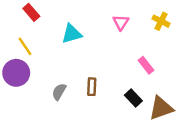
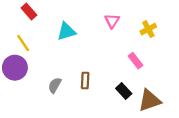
yellow cross: (161, 21) -> (148, 29), moved, turned 35

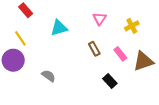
brown rectangle: (85, 81) -> (94, 49), moved, turned -32
gray semicircle: (55, 85) -> (49, 76), turned 96
brown triangle: (149, 100) -> (143, 61), moved

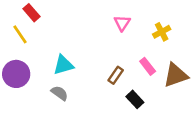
cyan triangle: (59, 28) -> (63, 65), moved
yellow line: (20, 38) -> (20, 34), moved
brown rectangle: (94, 49) -> (116, 75), moved, turned 64

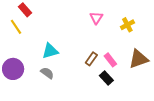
pink rectangle: (148, 66) -> (110, 60), moved
purple circle: (16, 74) -> (13, 69), moved

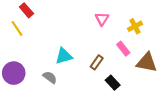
cyan triangle: (50, 51) -> (64, 56), moved
brown triangle: (138, 59) -> (147, 62), turned 30
pink rectangle: (110, 60) -> (123, 49), moved

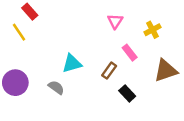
pink rectangle: (123, 49) -> (130, 53), moved
brown triangle: (147, 62) -> (166, 71), turned -30

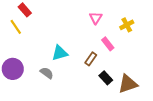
brown triangle: (166, 71) -> (128, 84), moved

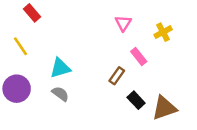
yellow line: (16, 27) -> (20, 46), moved
cyan triangle: (60, 53) -> (60, 68), moved

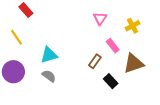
brown triangle: (164, 108) -> (134, 63), moved

